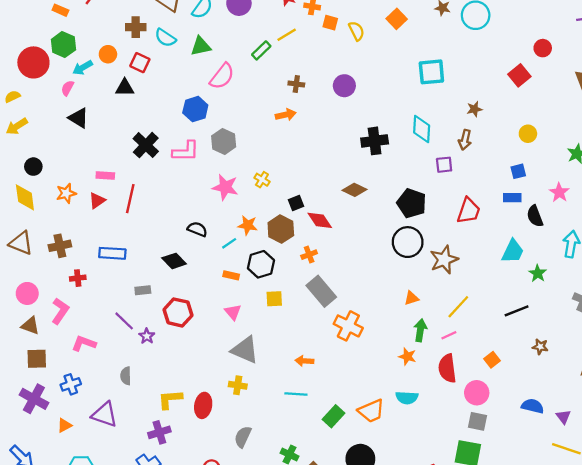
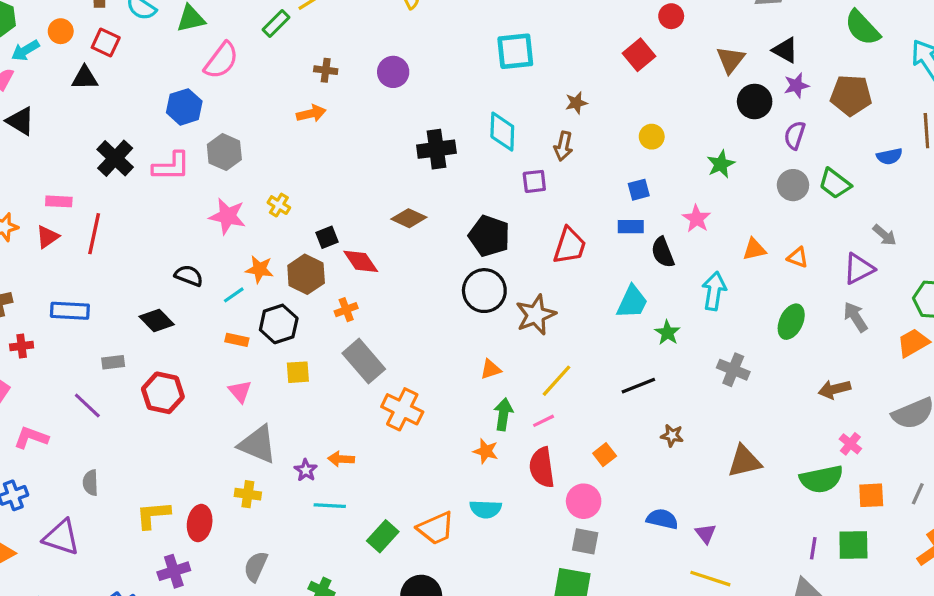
purple star: (147, 336) -> (306, 470), moved
purple cross: (159, 432) -> (174, 571), moved

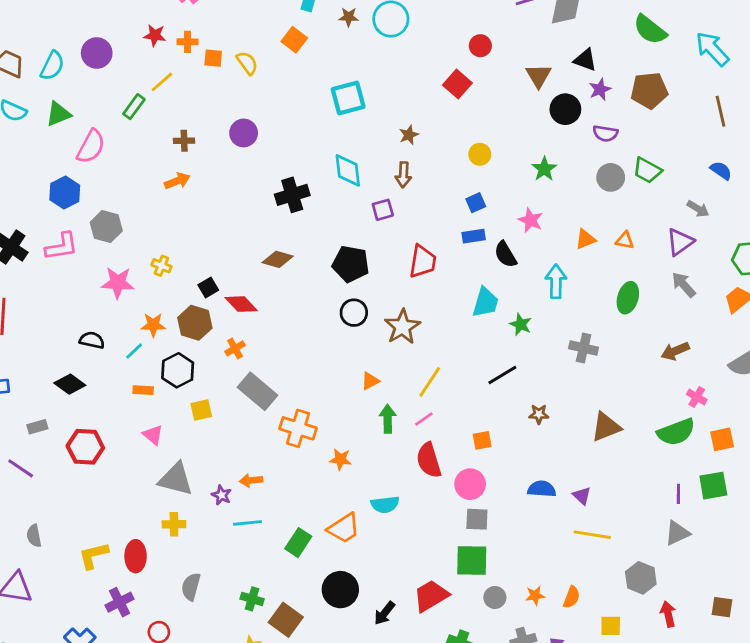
purple semicircle: (795, 135) -> (605, 133), turned -90
blue semicircle: (889, 156) -> (721, 170), moved, turned -125
black circle: (484, 291) -> (354, 313), size x0.7
orange star: (486, 451) -> (340, 459), moved
orange square: (605, 455) -> (482, 440), turned 36

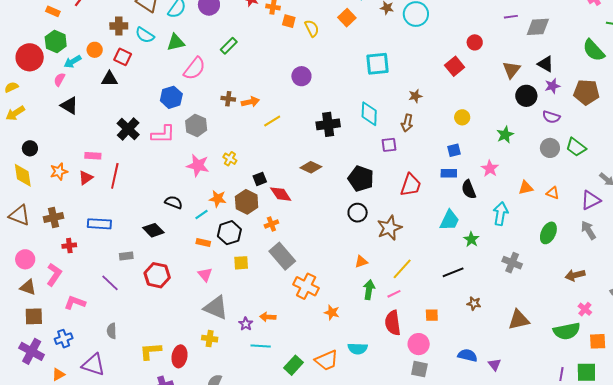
yellow line: (162, 82) -> (272, 121), moved
brown cross: (184, 141) -> (228, 99), moved

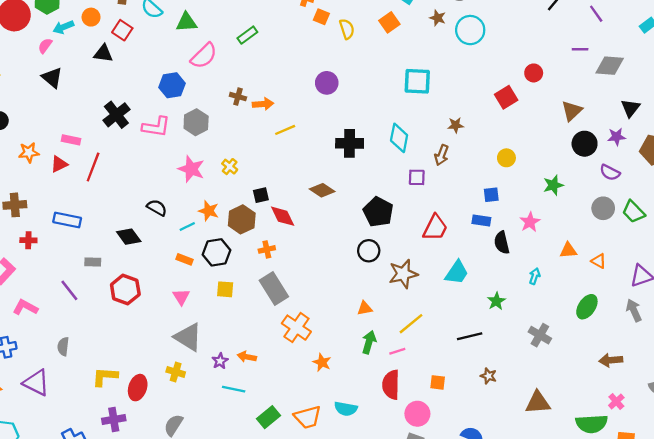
black triangle: (546, 64) -> (630, 108), moved, turned 30
cyan arrow: (501, 214) -> (535, 276), size x0.6
cyan trapezoid: (449, 220) -> (457, 273), moved

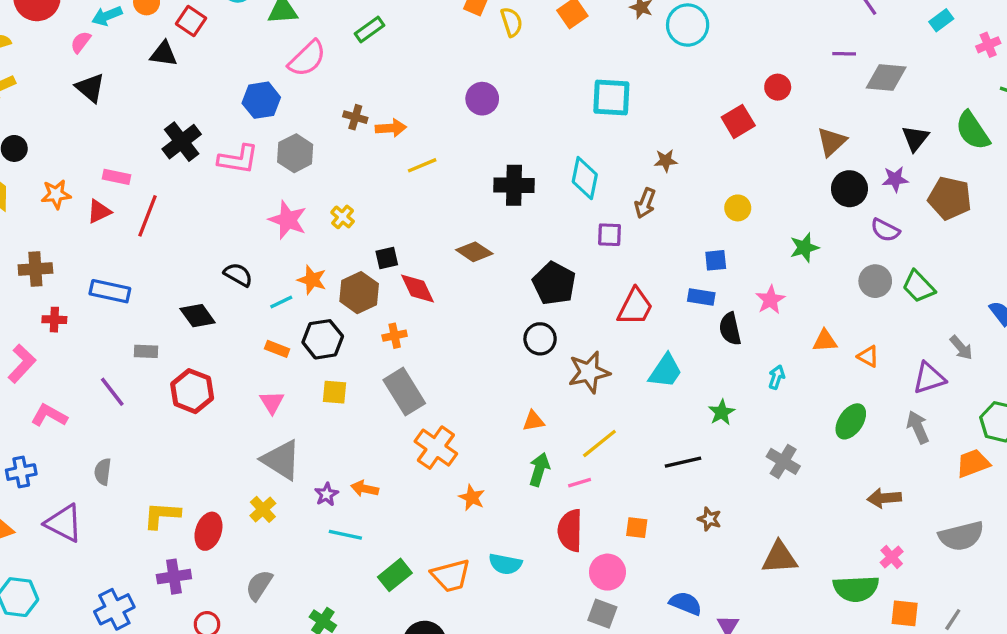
yellow cross: (176, 372) -> (263, 509), turned 30

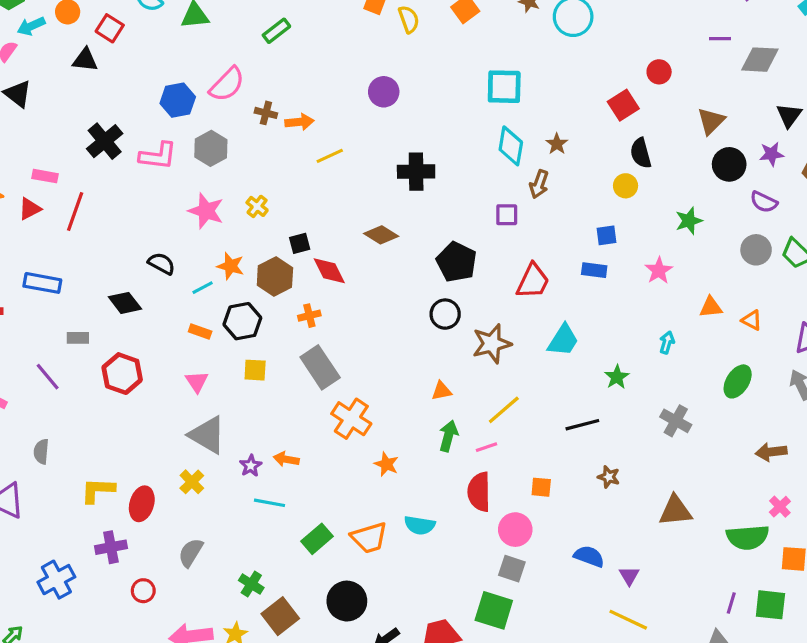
pink semicircle: (307, 58) -> (227, 84), moved
brown star: (666, 161) -> (557, 144), turned -30
cyan diamond: (585, 178) -> (511, 146), moved
black semicircle: (730, 329) -> (641, 153), moved

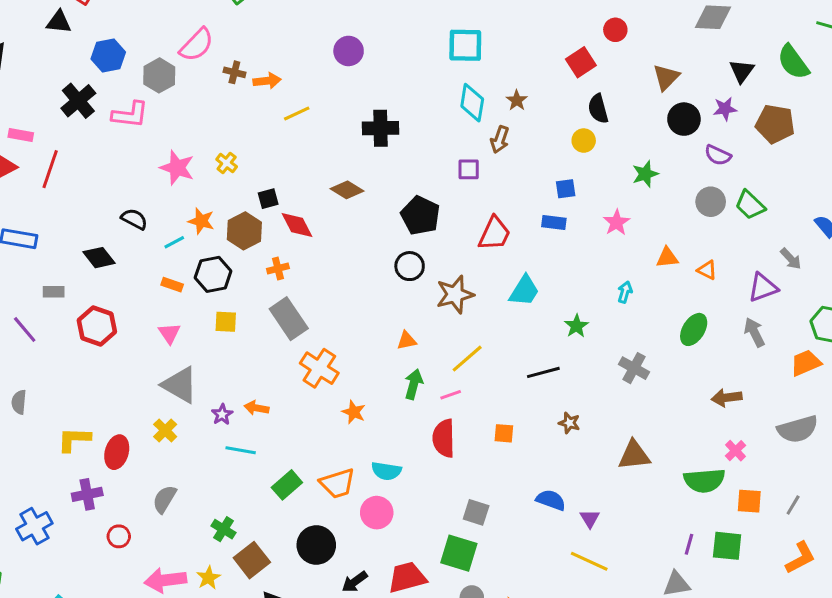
blue hexagon: (178, 100) -> (108, 56), moved
gray hexagon: (211, 148) -> (159, 75), moved
pink circle: (515, 530) -> (377, 513), moved

